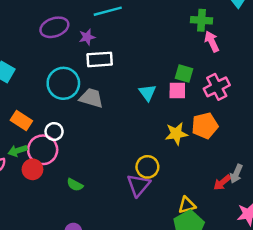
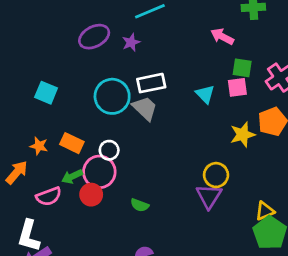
pink arrow: (212, 41) -> (222, 37), moved, turned -30
white rectangle: (100, 59) -> (151, 83), moved
gray trapezoid: (91, 98) -> (145, 108), turned 35

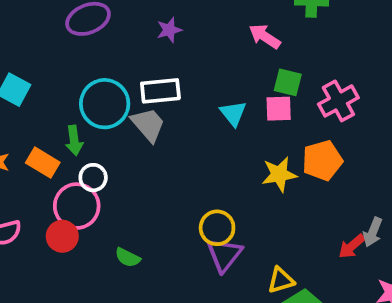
purple star: (131, 42) -> (169, 30), moved
yellow circle: (216, 175) -> (217, 228), moved
green arrow: (72, 176) -> (74, 140), moved, turned -78
yellow triangle: (265, 211) -> (281, 280), moved

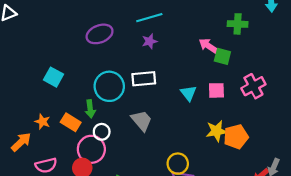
green square: (288, 82) -> (222, 56), moved
gray trapezoid: (148, 125) -> (142, 121), moved
orange pentagon: (322, 160) -> (236, 137), moved

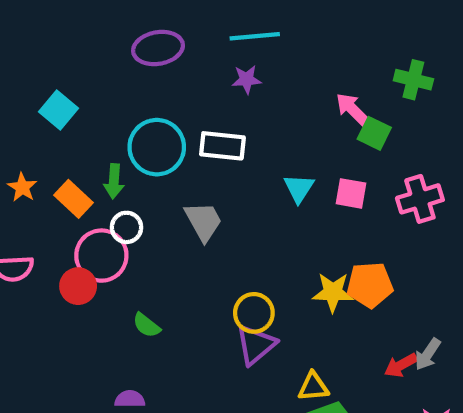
yellow star: (217, 131) -> (333, 292), moved

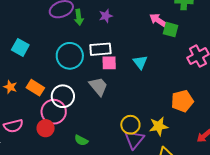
green arrow: (114, 181) -> (79, 17), moved
pink square: (351, 193) -> (109, 63), moved
white circle: (126, 227) -> (63, 96), size x1.5
yellow star: (333, 292) -> (159, 126), moved

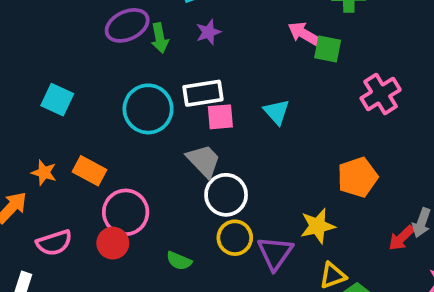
white circle: (63, 96) -> (226, 195), moved
yellow circle: (130, 125) -> (235, 238), moved

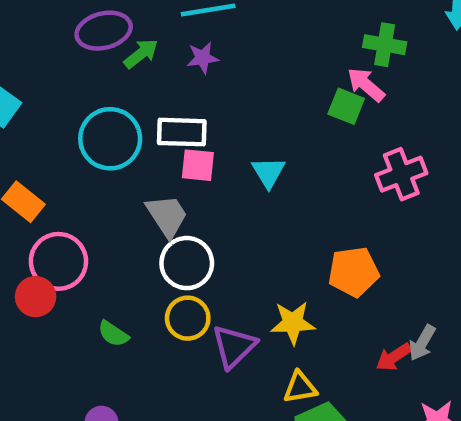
pink arrow: (304, 34) -> (366, 85), moved
green arrow: (160, 38) -> (141, 54), turned -128

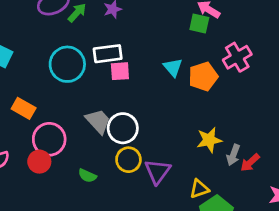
cyan triangle: (268, 172) -> (173, 67), moved
gray trapezoid: (167, 216) -> (98, 121), moved
orange pentagon: (353, 272) -> (203, 76), moved
yellow star: (293, 323) -> (209, 140), moved
gray arrow: (422, 343) -> (233, 155), moved

